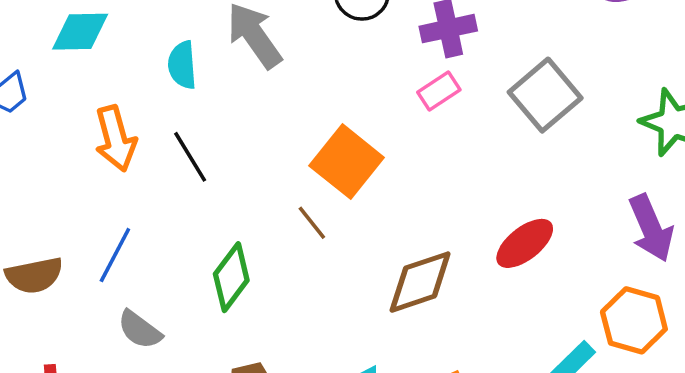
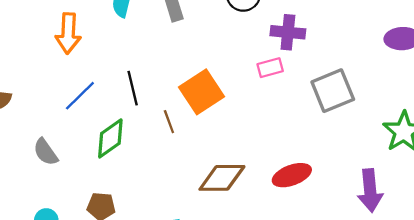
black line: (190, 157) -> (133, 88), moved
blue line: (115, 255) -> (80, 96), moved

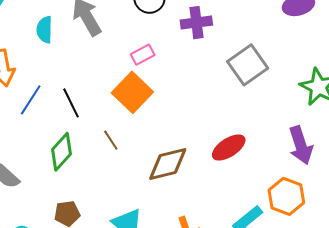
pink rectangle: (270, 68) -> (143, 55), moved
blue line: (80, 96) -> (31, 100), moved
brown line: (169, 122) -> (111, 140), moved

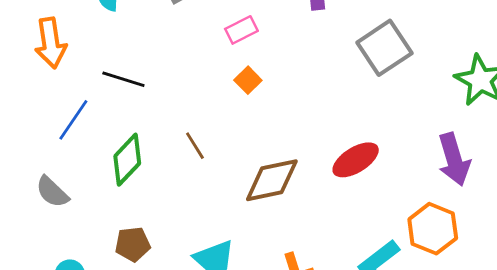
orange square: (132, 92) -> (248, 80), moved, size x0.5
blue line: (31, 100) -> (73, 120), moved
black line: (71, 103) -> (123, 79), moved, turned -48

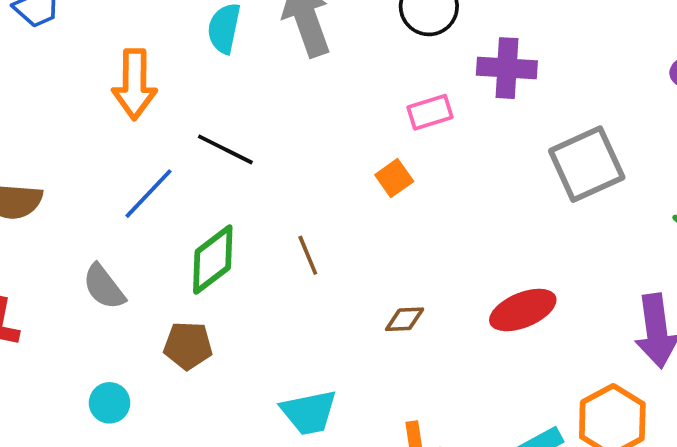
pink rectangle: (241, 30) -> (430, 112), moved
brown diamond: (272, 180) -> (405, 319), size x0.5
brown pentagon: (133, 244) -> (188, 346), moved

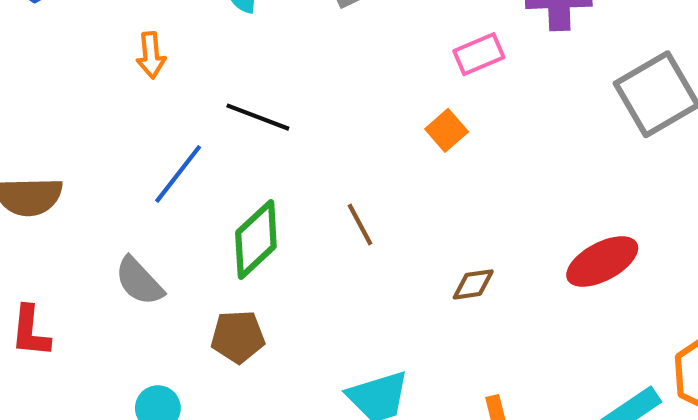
orange arrow: (134, 84) -> (151, 55), size x0.6

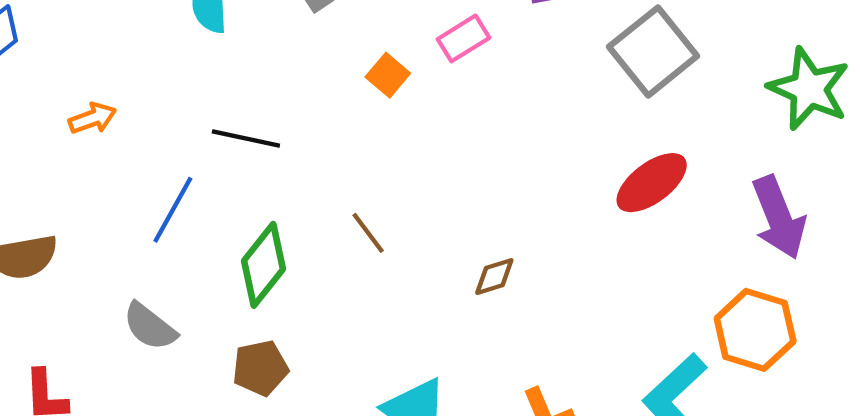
orange arrow: (151, 55) -> (92, 118), moved, turned -96
orange square: (447, 130) -> (388, 75), moved
red ellipse: (602, 262) -> (652, 183), moved

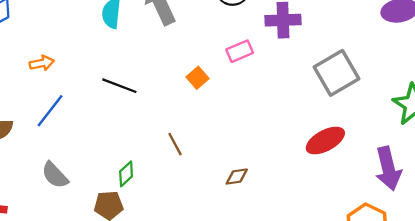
orange square: (388, 75) -> (197, 78), moved
blue line: (173, 210) -> (50, 111), moved
green diamond: (263, 265) -> (126, 174), moved, size x0.6

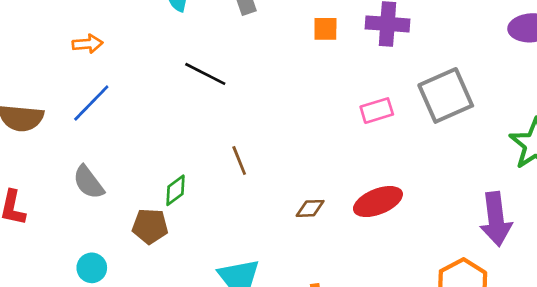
pink rectangle: (240, 51) -> (377, 111), moved
orange square: (197, 78) -> (325, 29), moved, turned 35
black line: (119, 86) -> (205, 74), moved
red ellipse: (325, 141) -> (378, 202), moved

